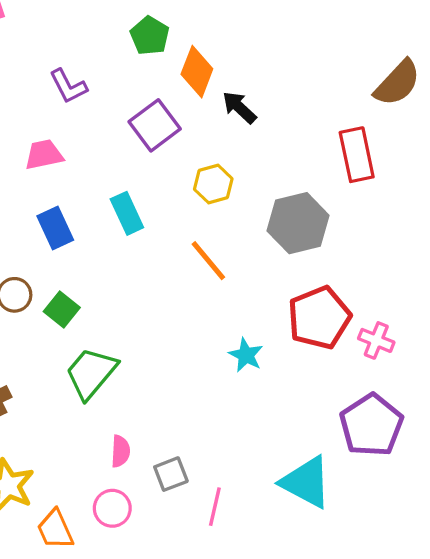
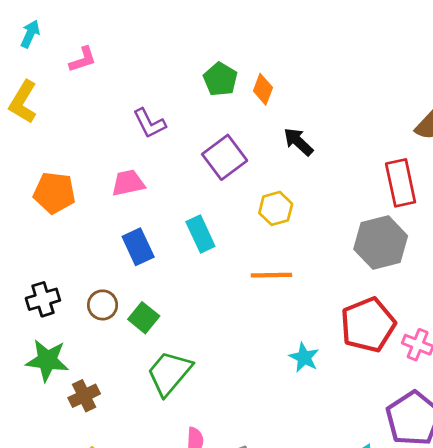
orange diamond: (197, 72) -> (263, 89), moved, size x0.7
gray hexagon: (298, 223) -> (381, 243), moved
orange line: (208, 261) -> (271, 275), turned -51

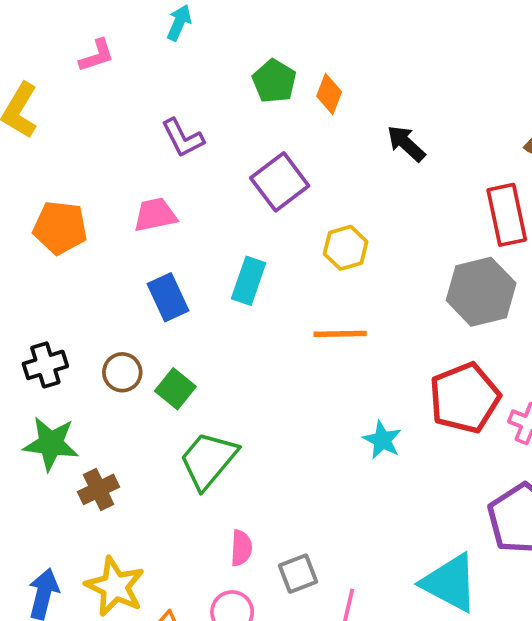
cyan arrow: (30, 34) -> (179, 23), moved
black arrow: (298, 142) -> (406, 143), moved
cyan rectangle: (200, 234) -> (249, 281), turned 44

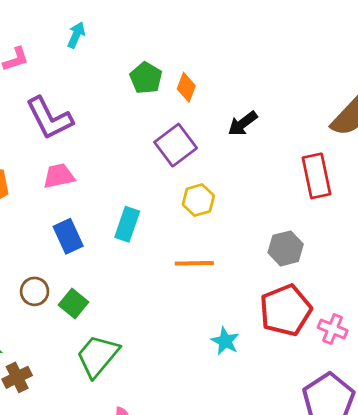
purple L-shape: (183, 138) -> (49, 118), moved, size x1.5
black arrow: (406, 143) -> (243, 124), turned -80
purple square: (280, 182) -> (176, 145), moved
gray hexagon: (481, 292) -> (286, 248), moved, size x0.7

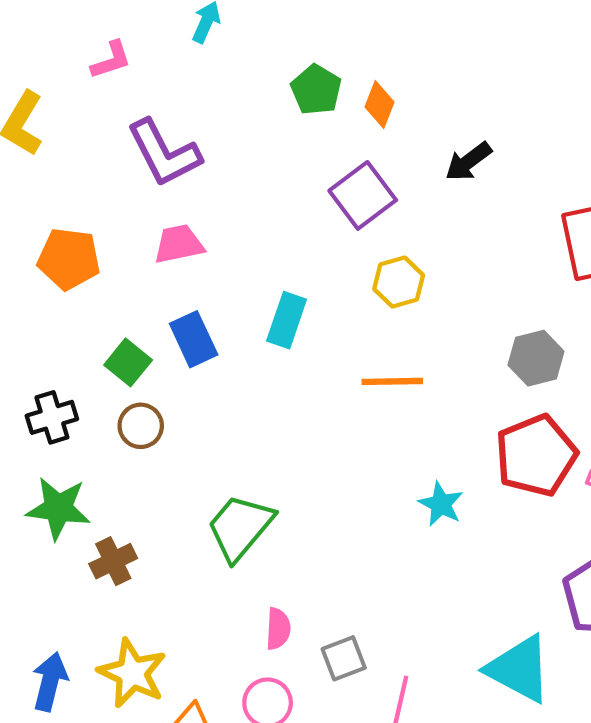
green square: (73, 303) -> (128, 362), moved

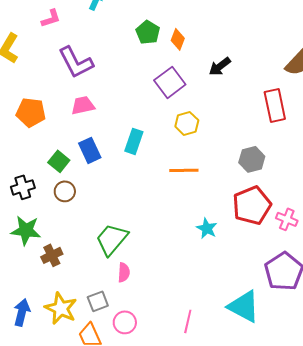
pink semicircle: (278, 629) -> (124, 272), moved
gray square: (344, 658) -> (98, 301), moved

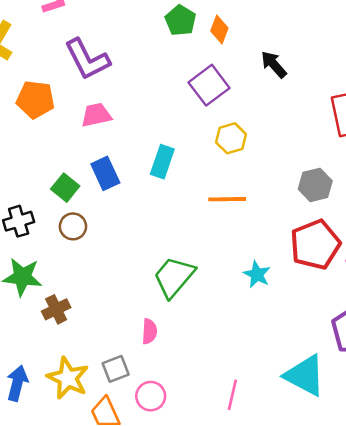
black arrow: (220, 66) -> (274, 64), turned 85
orange pentagon: (31, 112) -> (35, 99), moved
green trapezoid: (112, 239) -> (174, 277), moved

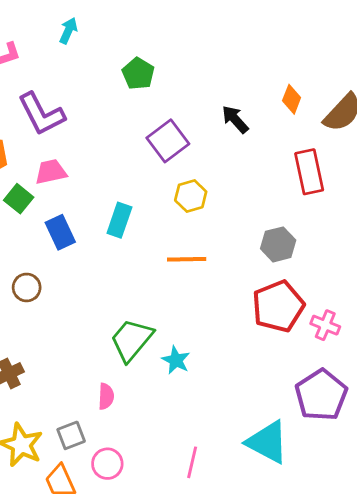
orange diamond: (219, 29) -> (292, 99), moved
green square: (65, 188) -> (19, 199), moved
cyan star: (257, 274) -> (176, 360), moved

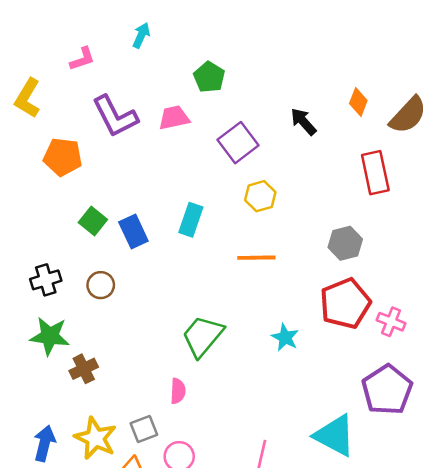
pink trapezoid: (51, 172) -> (174, 118), moved
green square: (19, 199) -> (93, 221), moved
cyan star: (176, 360) -> (285, 337), moved

